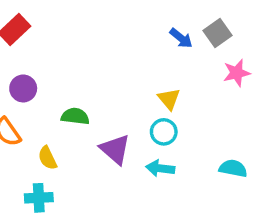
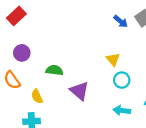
cyan circle: (164, 132) -> (122, 80), moved
cyan arrow: (160, 168) -> (122, 110), moved

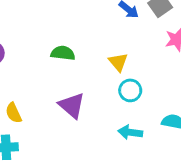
green semicircle: (54, 70) -> (63, 53), moved

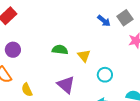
yellow triangle: (118, 62) -> (84, 56), moved

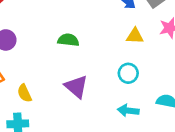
yellow triangle: (84, 56) -> (135, 36), moved, turned -48

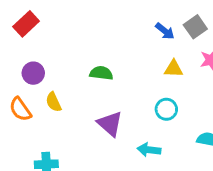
yellow semicircle: (24, 93) -> (54, 102), moved
cyan arrow: (128, 111) -> (149, 150), moved

